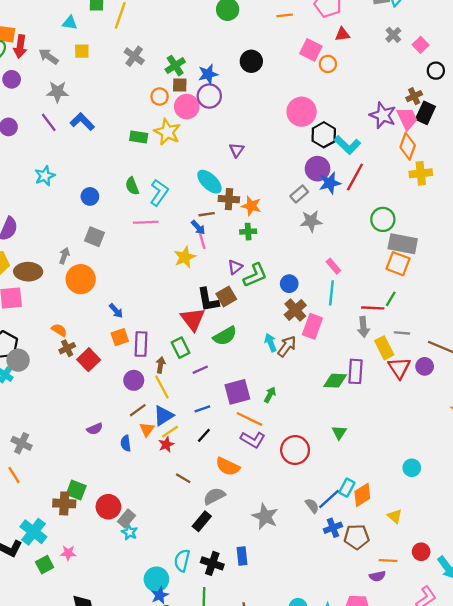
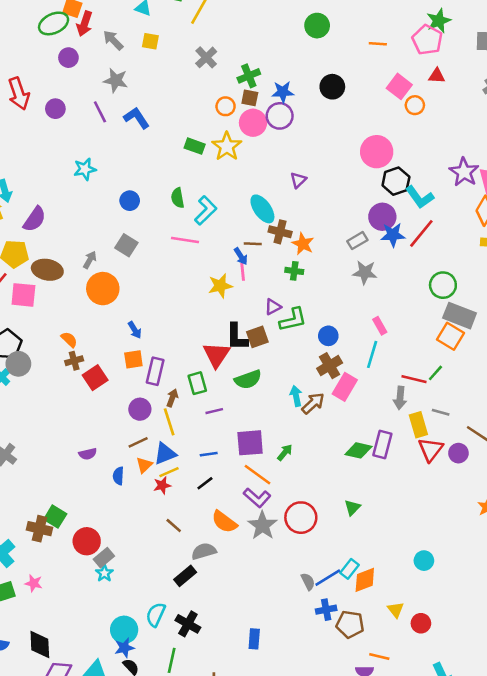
gray star: (265, 516) -> (262, 525), moved
red circle: (421, 552) -> (421, 623), moved
blue rectangle: (242, 556) -> (254, 639), moved

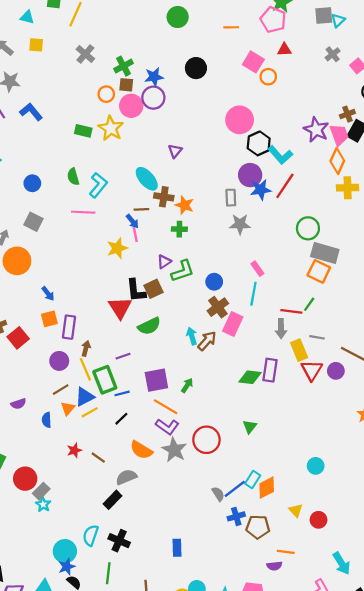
gray rectangle: (357, 241) -> (231, 198), turned -56
green rectangle: (197, 383) -> (105, 380), moved, size x1.4
red star: (162, 485) -> (74, 450), moved

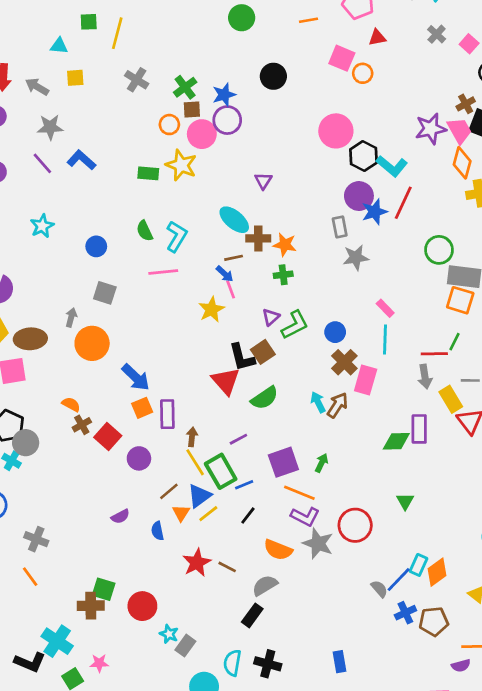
purple star: (316, 130) -> (431, 129), turned -30
blue arrow: (48, 294) -> (136, 377), size x1.6
purple circle: (59, 361) -> (139, 458), moved
red star: (74, 450) -> (197, 563), size x1.5
gray rectangle: (41, 491) -> (185, 646), moved

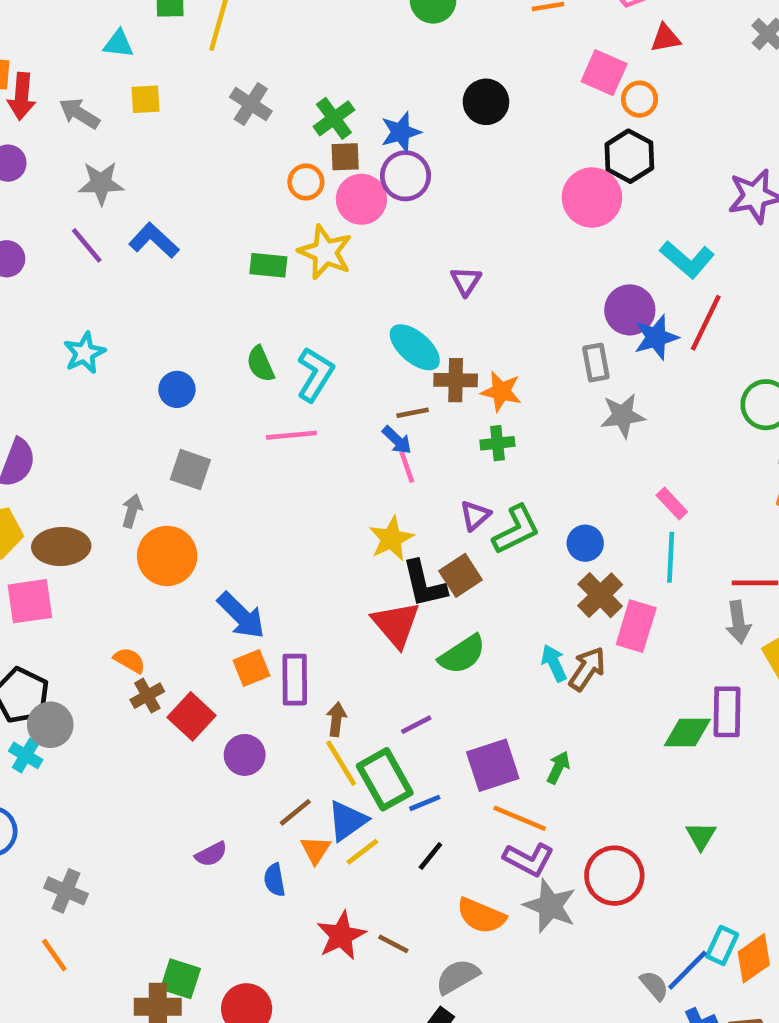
black hexagon: (363, 156) -> (629, 156), moved
yellow star: (211, 309) -> (391, 539), moved

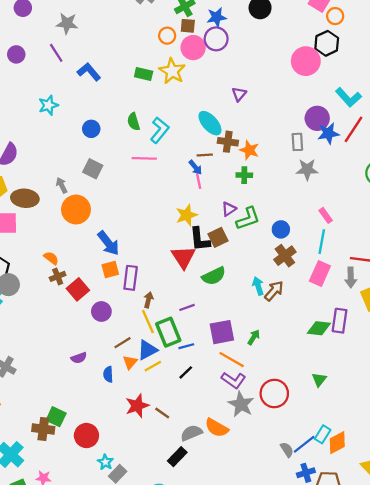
blue L-shape: (154, 240) -> (89, 72), moved
gray arrow: (132, 511) -> (62, 185), turned -49
pink rectangle: (636, 626) -> (320, 273), moved
orange semicircle: (481, 916) -> (217, 428), moved

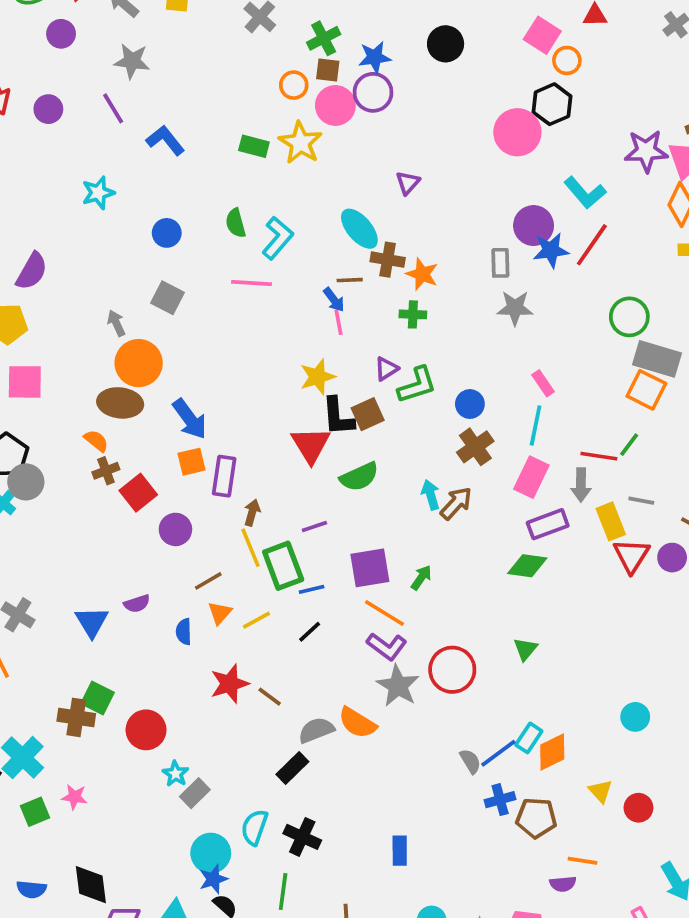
brown ellipse: (25, 198) -> (120, 403), moved
purple rectangle: (340, 321) -> (548, 524), moved, turned 60
blue triangle: (147, 350) -> (92, 622), moved, turned -35

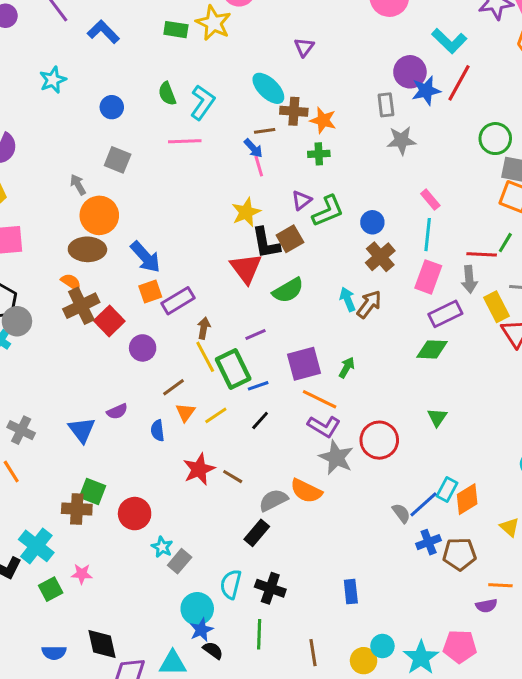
brown cross: (106, 471) -> (81, 306), size x1.6
purple rectangle: (224, 476) -> (178, 301), turned 56

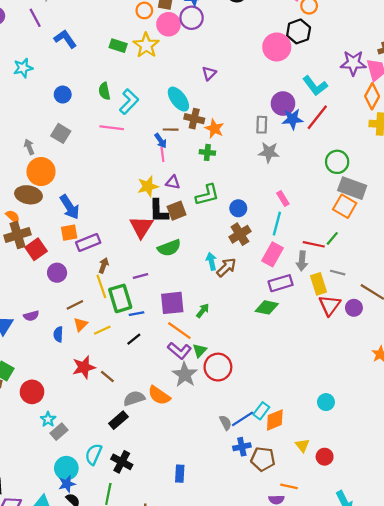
purple triangle: (302, 200) -> (173, 182), moved, turned 40
green triangle: (437, 417) -> (200, 351), moved

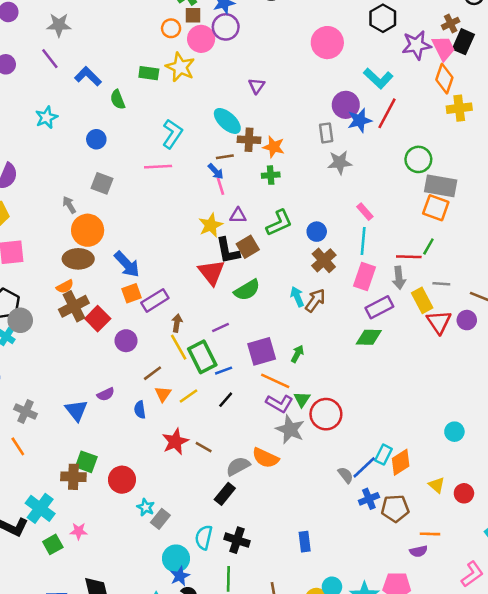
black hexagon: (299, 31) -> (383, 18), moved
green semicircle: (104, 91) -> (118, 100), moved
orange semicircle: (13, 217) -> (65, 287), turned 120

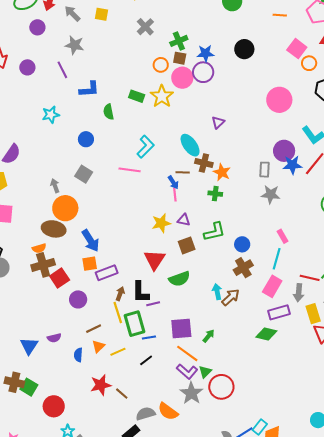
blue L-shape: (88, 76) -> (89, 89), turned 120
black L-shape: (228, 251) -> (140, 292), moved
brown cross: (73, 477) -> (14, 382), moved

